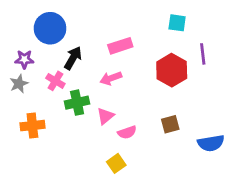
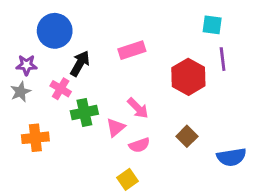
cyan square: (177, 23) -> (212, 25), moved
pink arrow: (111, 78) -> (138, 108), moved, turned -115
brown square: (170, 124) -> (187, 136), turned -30

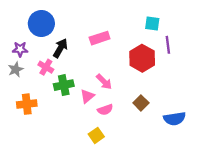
cyan square: (212, 25) -> (152, 24), moved

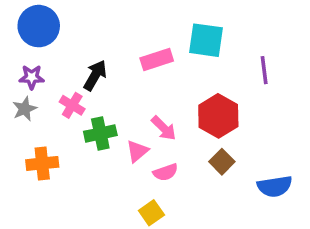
blue circle: (41, 24) -> (39, 26), moved
cyan square: (152, 24) -> (206, 40), moved, size x1.5
red hexagon: (142, 58) -> (218, 116), moved

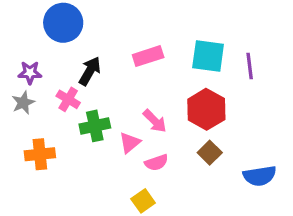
blue circle: (39, 26) -> (63, 23), moved
cyan square: (206, 40) -> (208, 56), moved

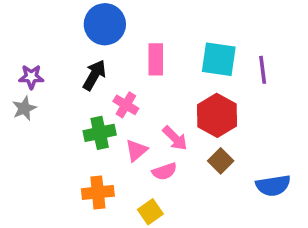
blue circle: (63, 23) -> (105, 24), moved
pink rectangle: (148, 56) -> (156, 59), turned -72
pink cross: (68, 99) -> (126, 105), moved
pink arrow: (155, 121) -> (175, 138), moved
orange cross: (40, 154) -> (98, 192), moved

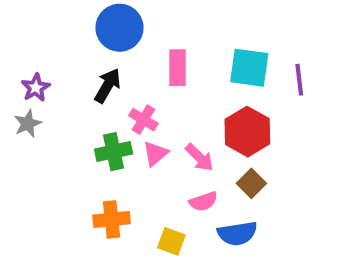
purple star: (31, 77) -> (36, 88), turned -30
pink triangle: (136, 150) -> (155, 154), moved
pink semicircle: (164, 171) -> (203, 201), moved
blue semicircle: (273, 185) -> (237, 233), moved
yellow square: (150, 212) -> (171, 241), turned -35

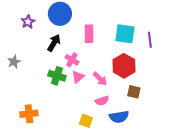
purple star: (36, 88) -> (28, 22), moved
green cross: (114, 152) -> (57, 76), turned 30
brown square: (251, 183) -> (134, 92), moved, turned -32
orange cross: (112, 219) -> (29, 114), moved

